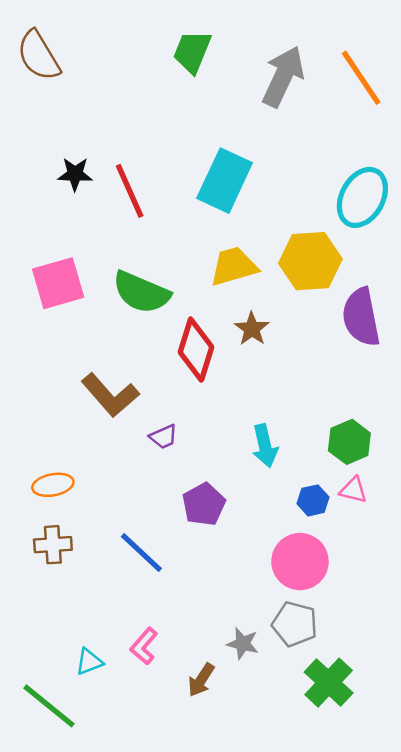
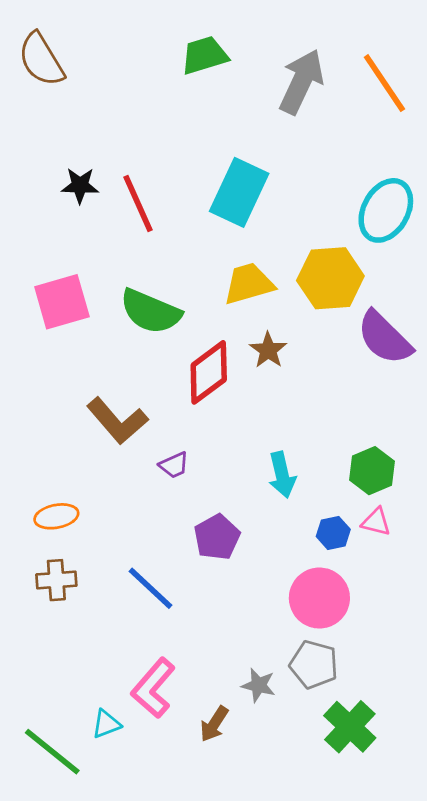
green trapezoid: (192, 52) -> (205, 55), turned 51
purple semicircle: (361, 317) -> (384, 338), turned -34
red diamond: (196, 350) -> (209, 372), turned 36
pink L-shape: (144, 646) -> (153, 688), size x1.5
cyan triangle: (89, 662) -> (106, 724), moved

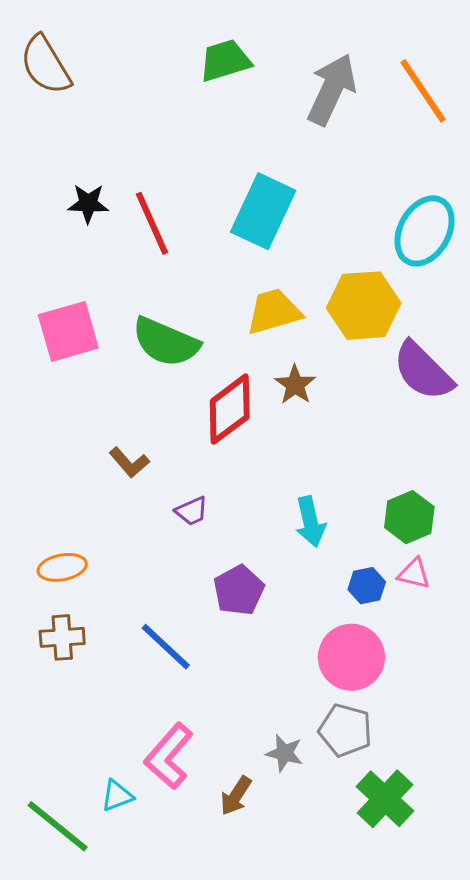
brown L-shape: (117, 421) -> (129, 462), size x0.6

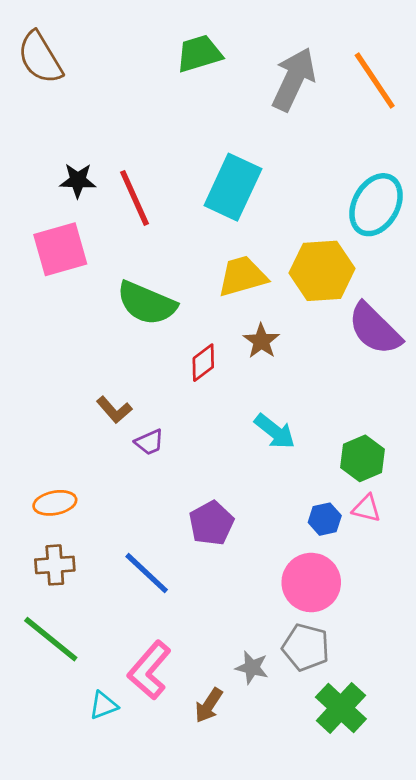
pink square: (68, 331) -> (60, 249), moved
red diamond: (230, 409) -> (203, 363), size x0.6
purple trapezoid: (192, 511) -> (149, 442), moved
cyan arrow: (310, 522) -> (275, 431), moved, turned -39
green line: (58, 826) -> (51, 639), moved

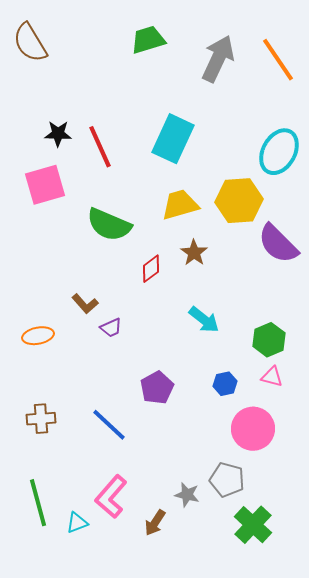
orange ellipse: (55, 503) -> (38, 336), moved
blue hexagon: (325, 519) -> (225, 384), moved
pink circle: (311, 583) -> (253, 429), moved
green line: (51, 639) -> (38, 503), moved, turned 36

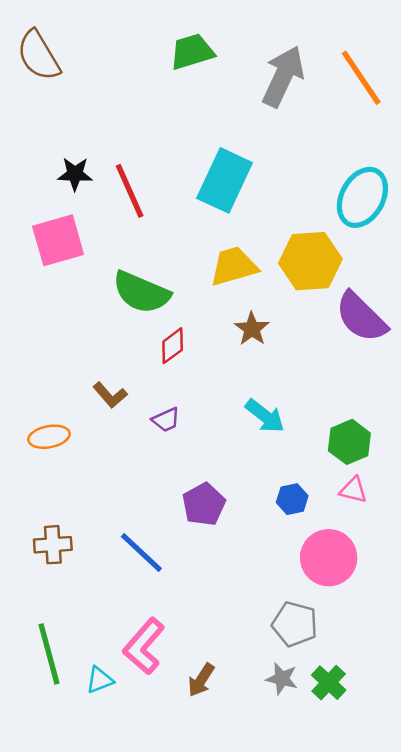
red diamond: (151, 269) -> (173, 346), moved
purple trapezoid: (111, 328) -> (166, 420), moved
gray star: (187, 495) -> (282, 679), moved
green cross: (253, 525) -> (329, 683), size x0.7

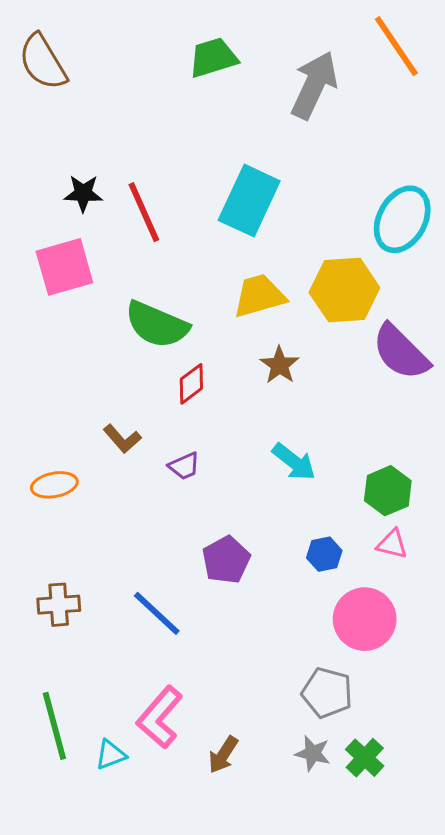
orange line: (361, 78) -> (396, 46), moved

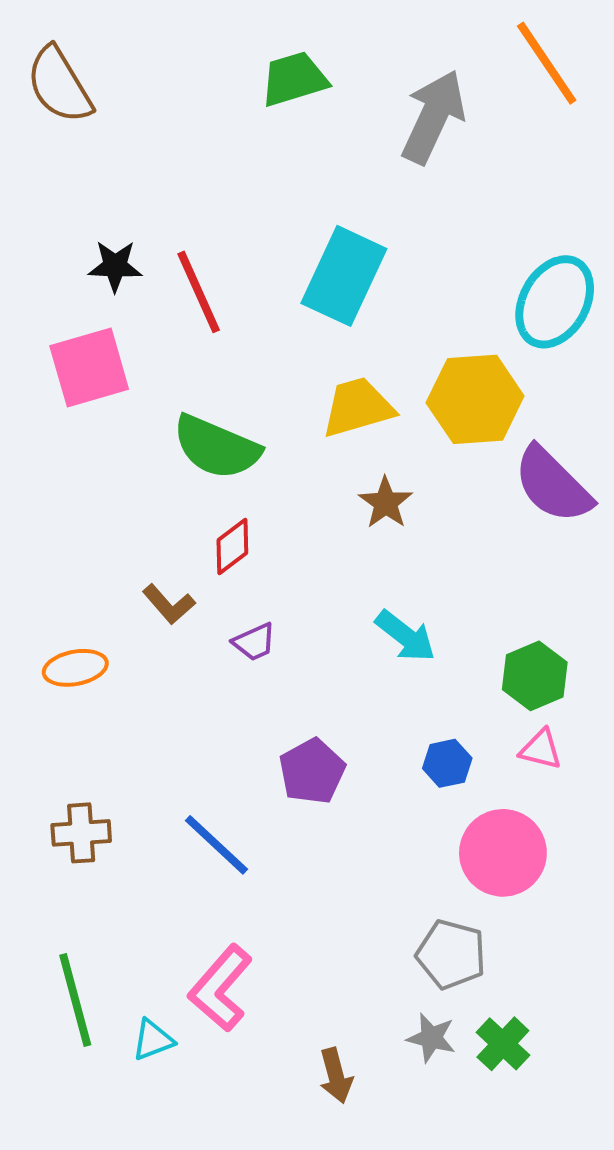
red diamond: (191, 384) -> (232, 547), moved
brown arrow: (223, 755) -> (336, 1076), moved, turned -48

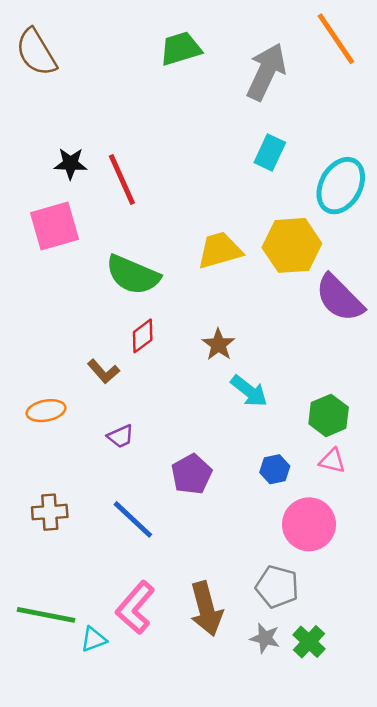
cyan rectangle: (344, 276) -> (270, 153), moved, size x0.6
brown star: (386, 503) -> (218, 345), moved
purple trapezoid: (254, 642) -> (121, 436), moved
green line: (75, 1000) -> (46, 615), turned -64
brown arrow: (336, 1076) -> (206, 609), moved, size x1.6

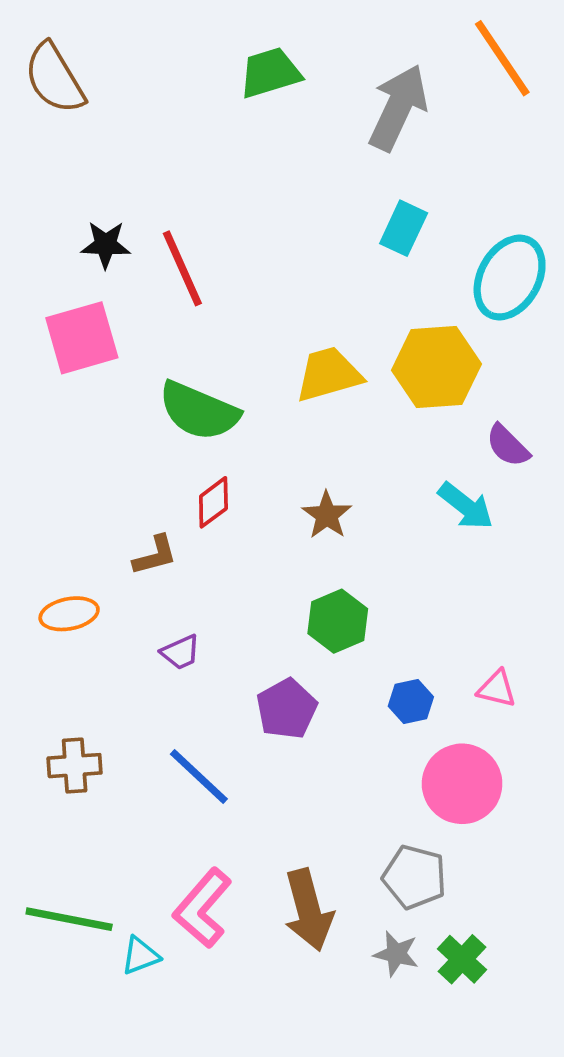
purple semicircle: (340, 298) -> (508, 446), size x0.6
brown L-shape: (103, 371) -> (155, 555), turned -64
cyan arrow: (249, 391) -> (466, 506), moved
green hexagon: (329, 415) -> (338, 621), moved

